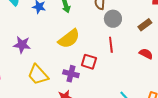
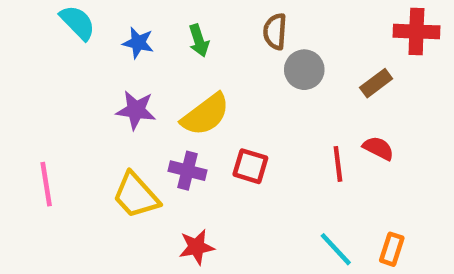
purple star: (22, 45) -> (136, 110), moved
red line: (111, 45) -> (338, 164), moved
purple cross: (71, 74) -> (188, 171), moved

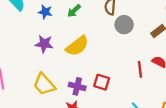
green arrow: (199, 40) -> (74, 11), turned 64
red square: (250, 166) -> (102, 82), moved
purple cross: (188, 171) -> (77, 86), moved

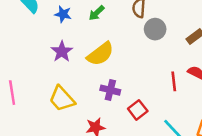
purple star: (44, 44) -> (62, 51), turned 30
red square: (102, 82) -> (138, 110), moved, turned 35
purple cross: (77, 86) -> (110, 90), moved

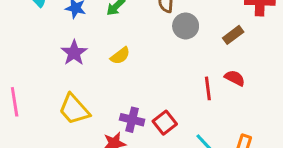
yellow semicircle: (100, 54) -> (120, 56), size x0.6
purple cross: (110, 90) -> (132, 120), moved

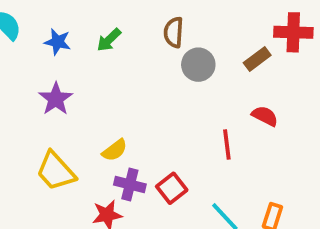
brown rectangle: (233, 35) -> (257, 59), moved
yellow semicircle: (120, 56) -> (115, 150), moved
red semicircle: (235, 78) -> (265, 116), moved

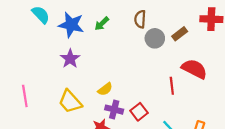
blue star: (58, 42) -> (71, 25), size x1.6
brown rectangle: (257, 59) -> (180, 34), moved
red semicircle: (265, 116) -> (194, 69), size x1.6

